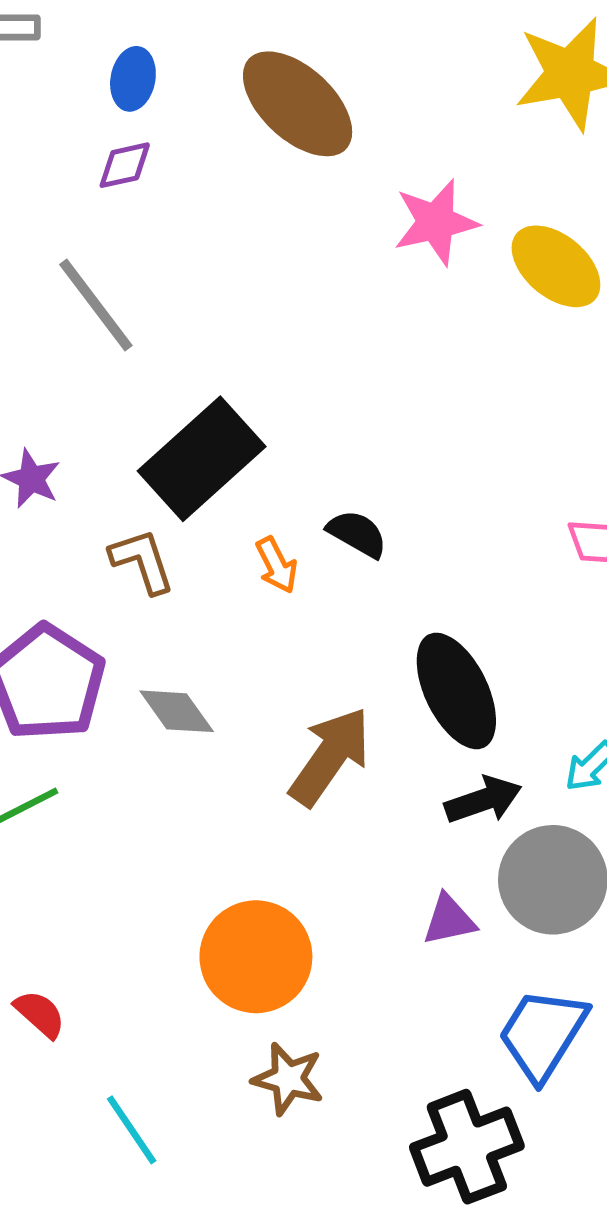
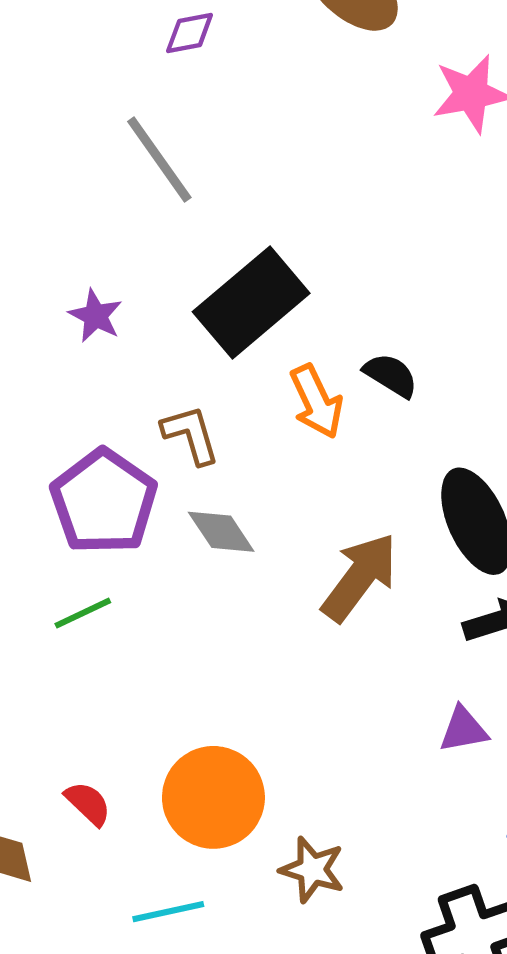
brown L-shape: (142, 561) -> (191, 435), moved
orange arrow: (277, 565) -> (316, 401), size x1.4
orange circle: (256, 957) -> (213, 797), moved
cyan line: (132, 1130) -> (168, 912), turned -70

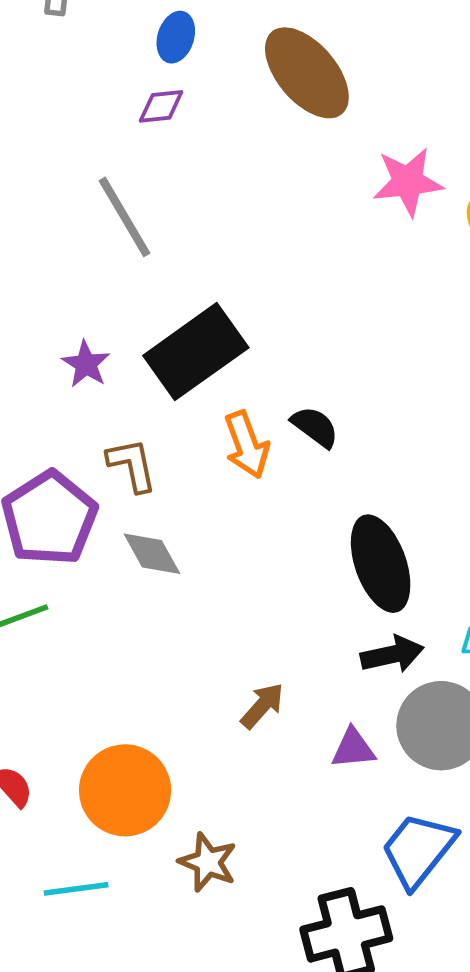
purple star: (95, 316) -> (86, 364), moved
brown arrow: (360, 577) -> (262, 706), moved, size x0.6

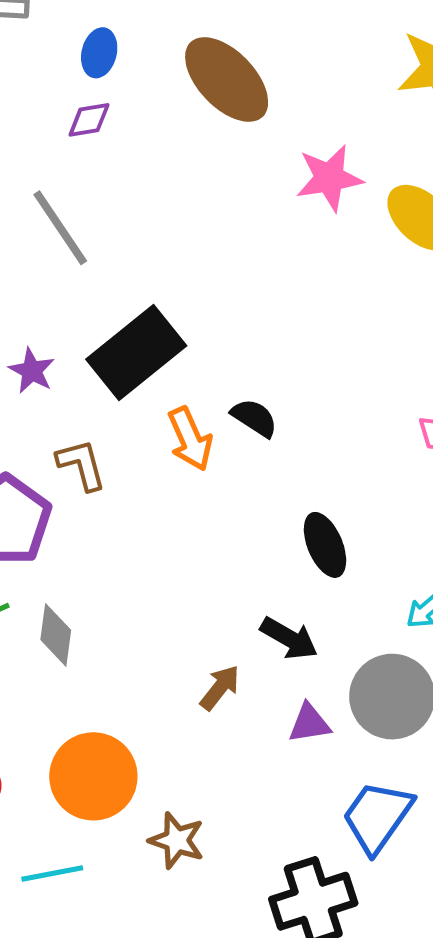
gray diamond: (152, 554) -> (56, 635), moved, turned 40
black ellipse: (381, 564) -> (325, 545), size x0.7
black arrow: (392, 654) -> (289, 638), moved, turned 46

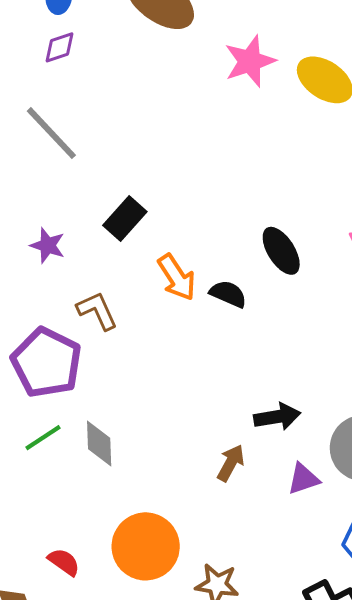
black rectangle: (136, 353) -> (125, 218), size x0.6
black semicircle: (254, 418) -> (228, 294), moved
black ellipse: (325, 545) -> (281, 251), moved
black arrow: (289, 638) -> (277, 417), turned -30

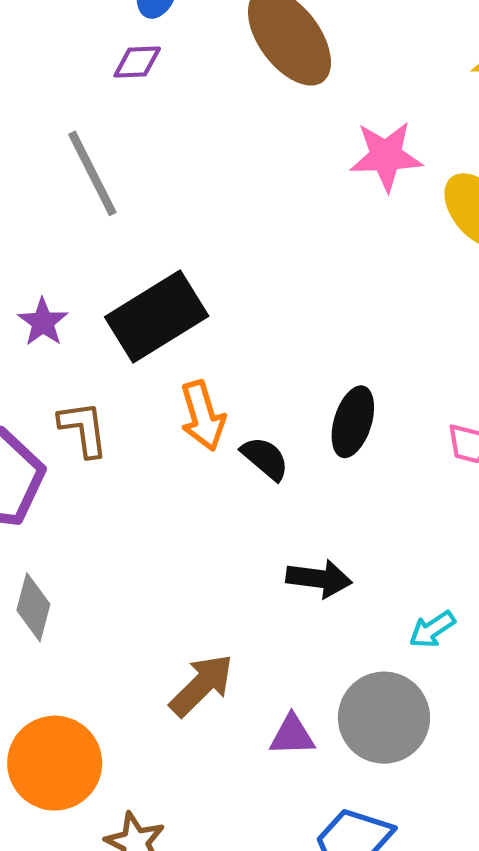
black rectangle: (125, 218) -> (157, 317), size x1.6
black ellipse: (281, 251) -> (353, 422), turned 33
black arrow: (277, 417) -> (319, 579), moved
brown arrow: (231, 463) -> (201, 685), size x1.4

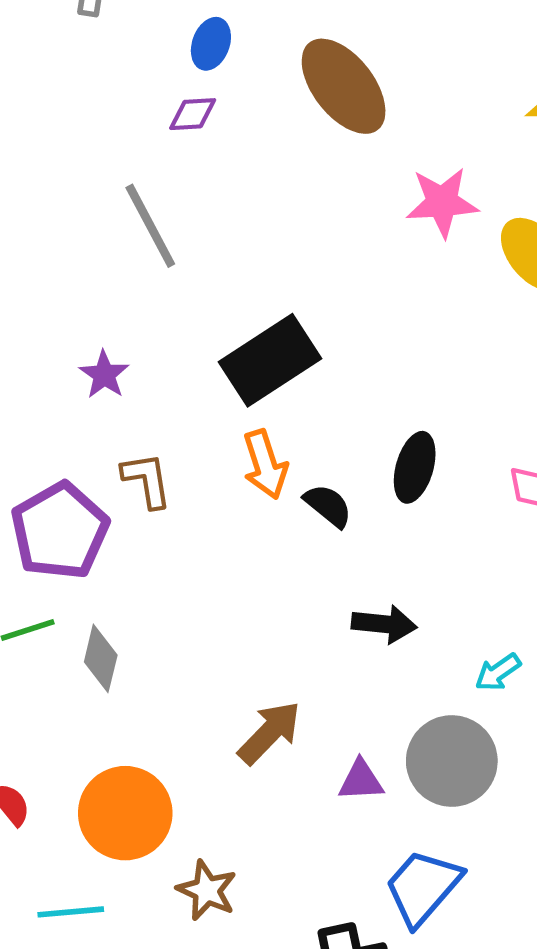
black rectangle: (157, 317) -> (270, 360), moved

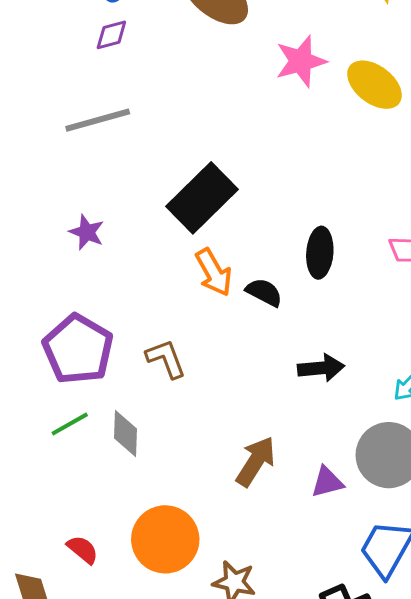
gray line: (150, 226) -> (98, 120), turned -66
brown L-shape: (147, 480) -> (166, 359), moved

